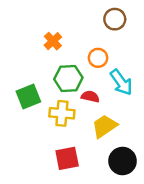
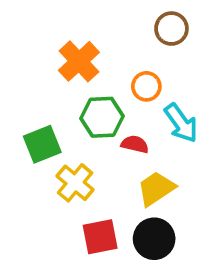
orange cross: (53, 41) -> (79, 61), size x1.5
yellow cross: (62, 113) -> (75, 183), moved, turned 35
black circle: (123, 161) -> (154, 239), moved

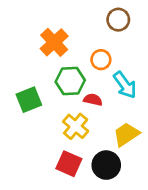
yellow cross: (75, 183) -> (76, 126), moved
yellow trapezoid: (156, 189) -> (126, 134), moved
red square: (100, 237) -> (69, 164), turned 35

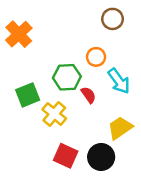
orange cross: (54, 42) -> (19, 34), moved
red semicircle: (93, 100) -> (88, 95), turned 42
yellow cross: (76, 126) -> (54, 114), moved

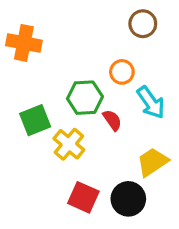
orange cross: (19, 34) -> (24, 43), turned -36

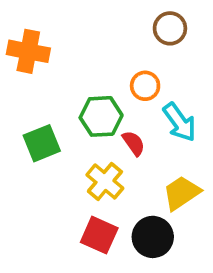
yellow cross: (69, 144) -> (105, 181), moved

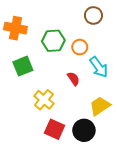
green hexagon: (101, 116) -> (53, 41), moved
green square: (42, 143) -> (23, 66), moved
yellow cross: (105, 181) -> (44, 100), moved

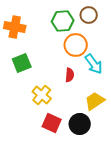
green hexagon: (53, 41) -> (63, 21), moved
orange circle: (80, 47) -> (76, 45), size x1.5
red semicircle: (73, 79) -> (70, 75), turned 40

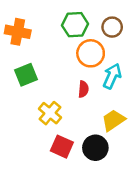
brown circle: (89, 15) -> (112, 27), moved
cyan arrow: (94, 64) -> (112, 76), turned -120

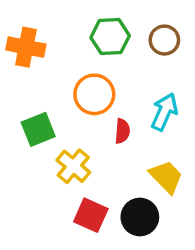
orange circle: (91, 53) -> (94, 94), moved
green square: (26, 75) -> (38, 129), moved
yellow trapezoid: (113, 120) -> (166, 177), turned 80

